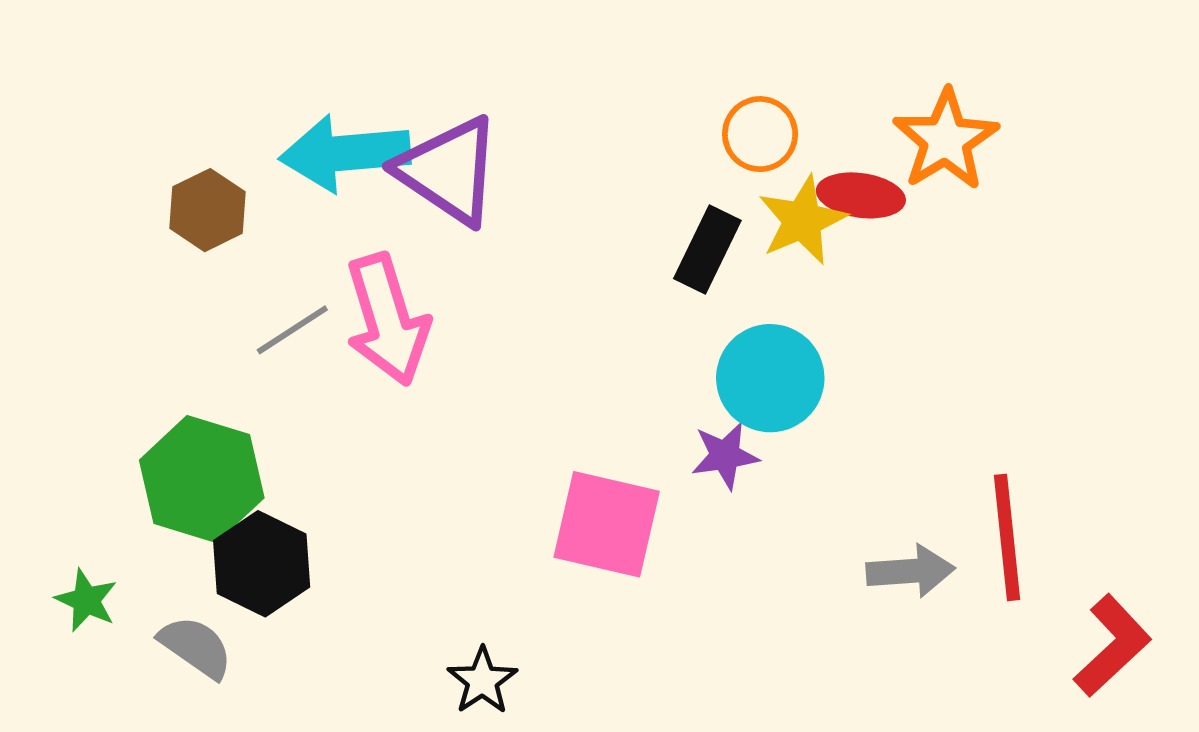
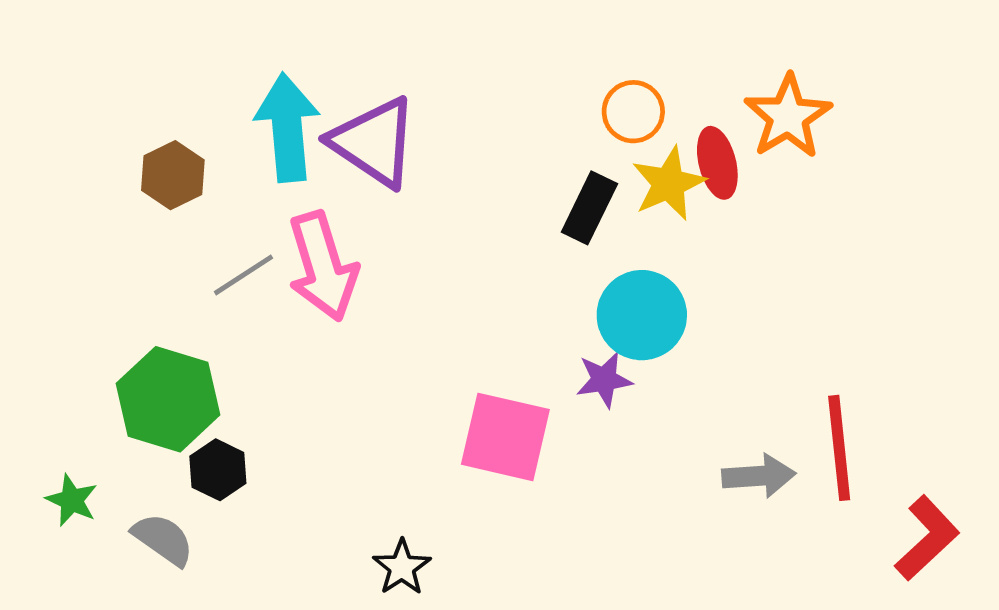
cyan arrow: (345, 153) -> (287, 128), turned 90
red ellipse: (861, 195) -> (717, 163), turned 68
black hexagon: (262, 564) -> (218, 470), size x0.7

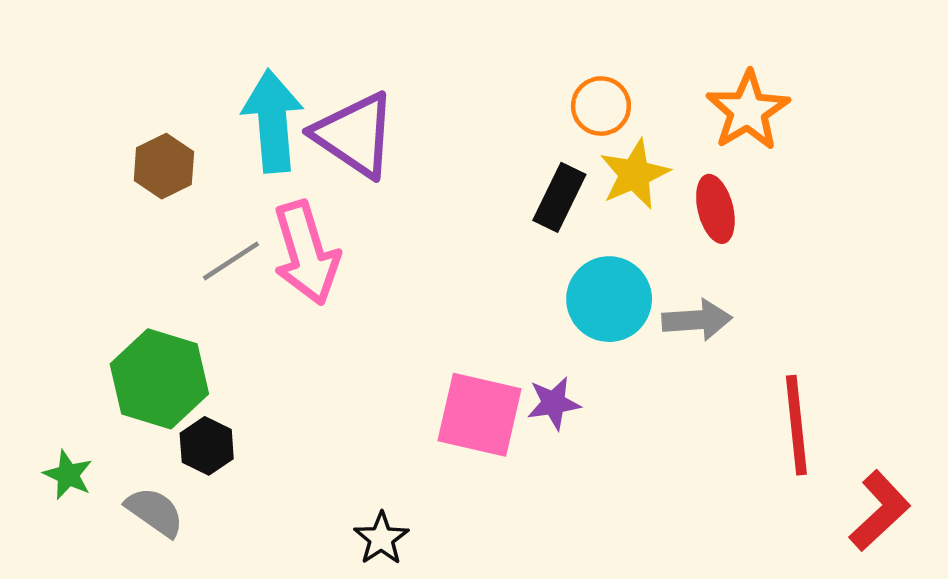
red ellipse: (717, 163) -> (715, 209), moved
purple star: (604, 380) -> (554, 403), moved
gray arrow: (759, 476) -> (697, 320), moved

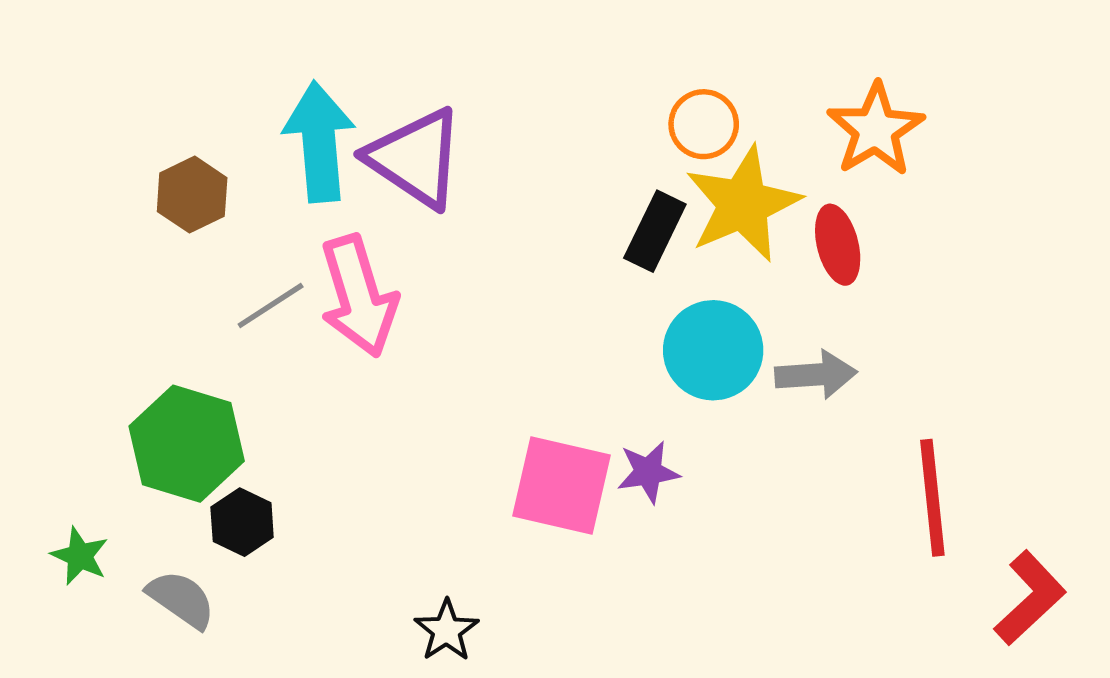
yellow star: (635, 174) -> (743, 204), size x1.4

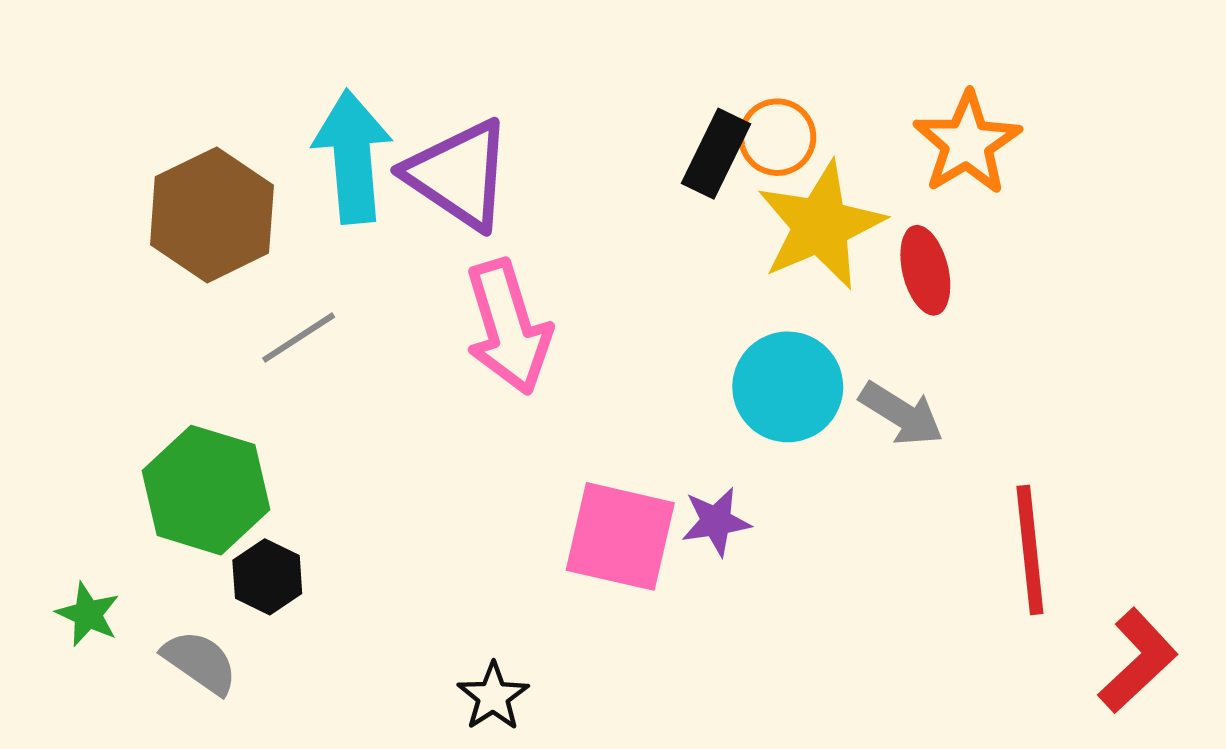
brown hexagon: (192, 195) -> (212, 215), size x1.6
black rectangle: (655, 231) -> (716, 154), moved
pink arrow: (359, 296) -> (508, 327), moved
gray arrow: (816, 375) -> (901, 414), turned 36

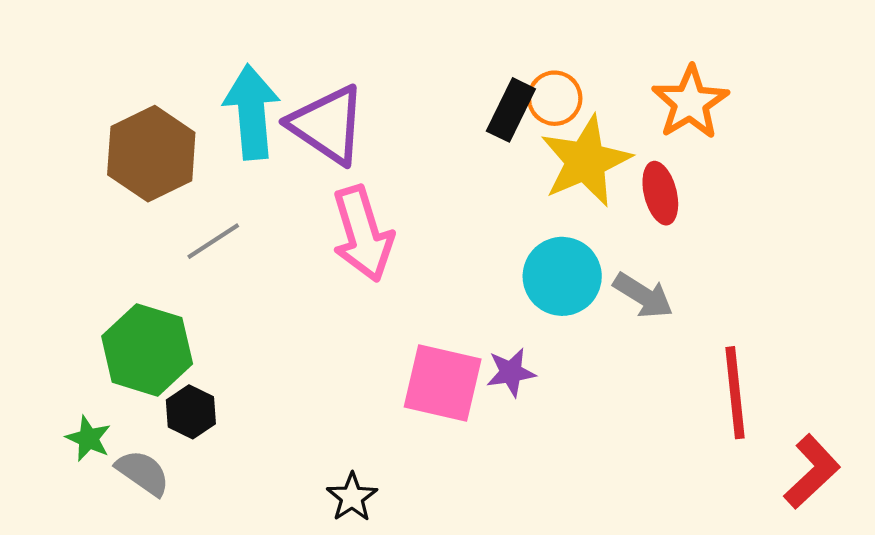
green star: (88, 614) -> (88, 439), moved

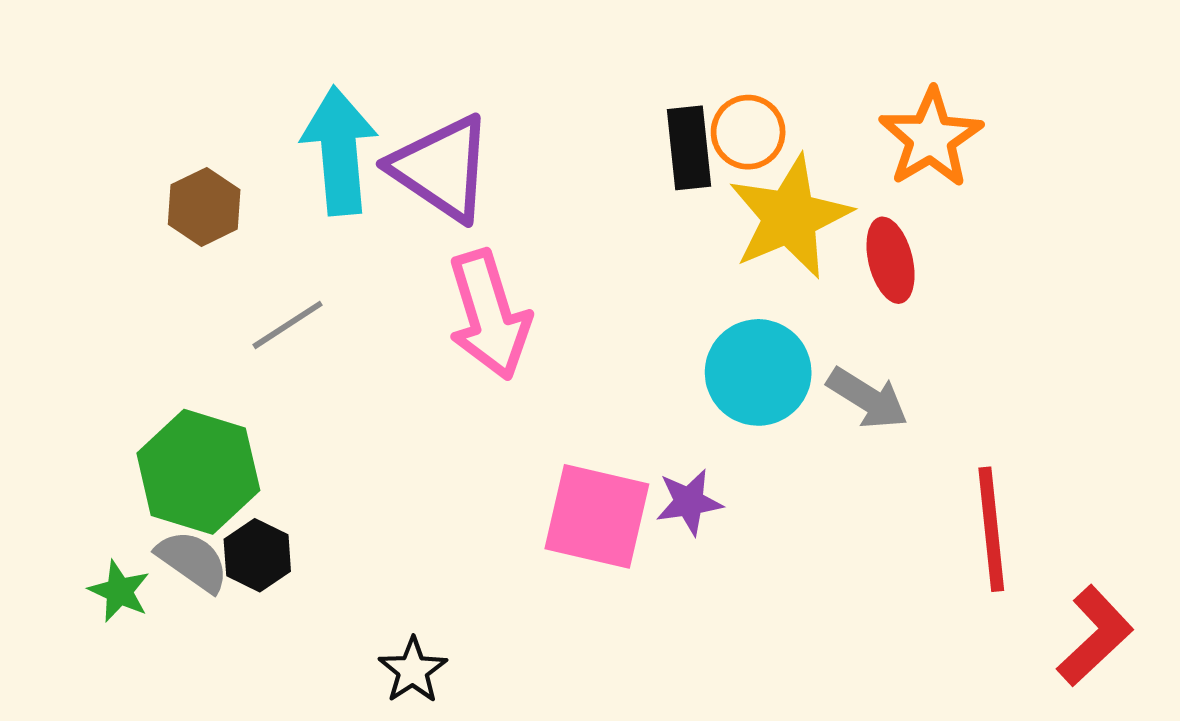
black rectangle: (511, 110) -> (689, 148), turned -32
brown hexagon: (151, 154) -> (204, 207), size x0.6
gray semicircle: (143, 473) -> (193, 561), moved
black star: (352, 497) -> (413, 670), moved

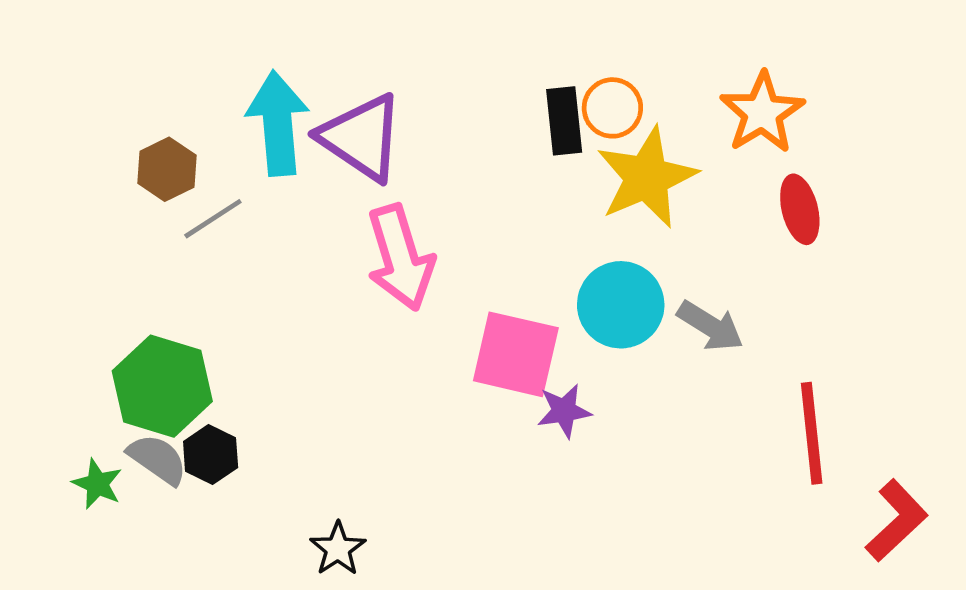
red ellipse: (891, 260) -> (800, 209), moved
gray line: (288, 325) -> (213, 219), moved
pink square: (597, 516) -> (516, 354), moved

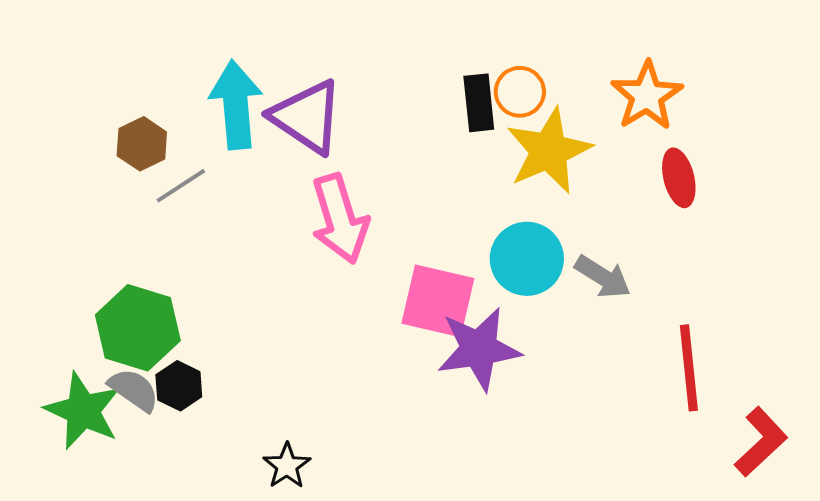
purple star: (564, 411) -> (479, 349), size x1.8
green star: (97, 484) -> (83, 411), size x1.8

